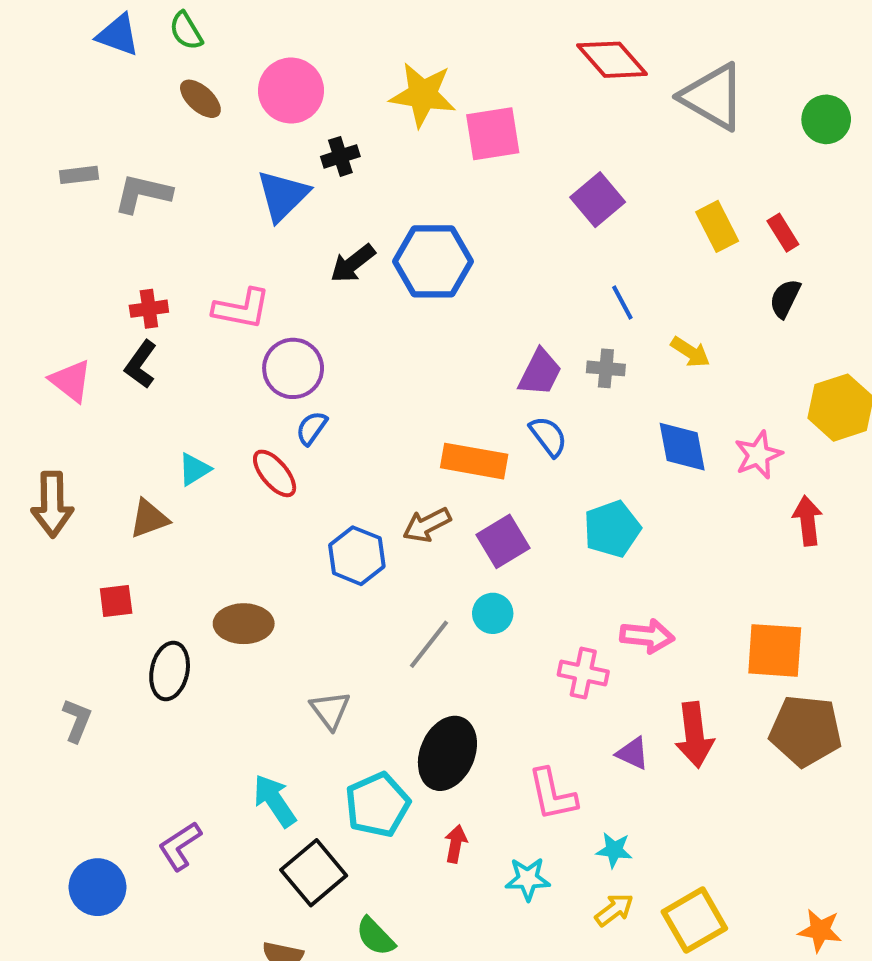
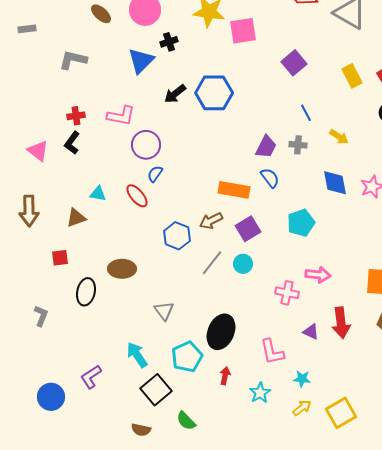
gray rectangle: (79, 175) -> (27, 29), moved
cyan triangle: (194, 469) -> (98, 194), turned 42
gray line: (429, 644) -> (212, 263), moved
cyan star: (528, 879) -> (260, 393), turned -30

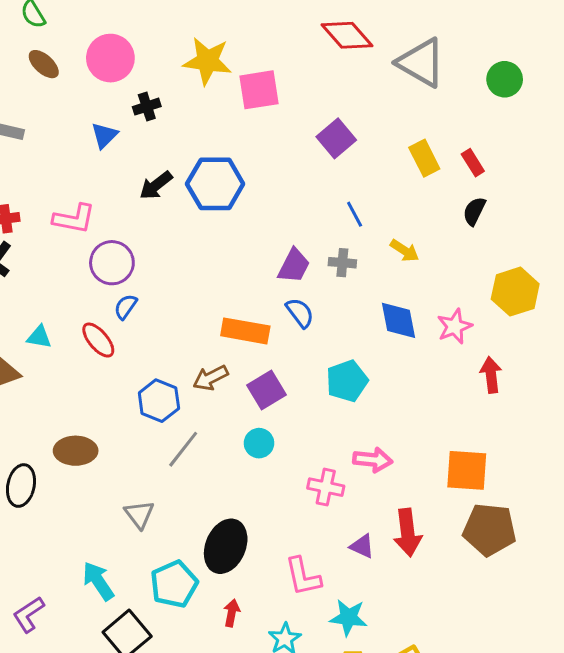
blue triangle: (141, 61) -> (104, 135), size x0.7
gray line: (212, 263) -> (183, 449), moved
cyan star: (302, 379) -> (348, 617), size x1.4

